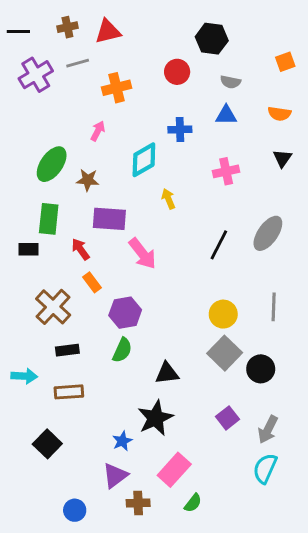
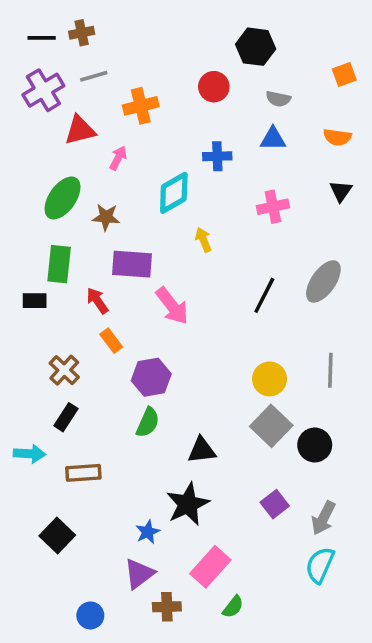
black line: (18, 31) -> (42, 38), moved
red triangle: (108, 31) -> (80, 130), moved
brown cross: (53, 307) -> (64, 370), size x0.7
black rectangle: (67, 350) -> (66, 417), moved, turned -50

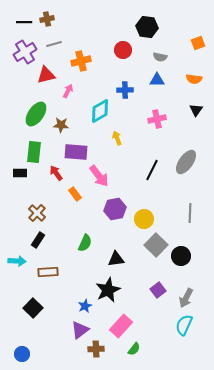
orange rectangle: (111, 341) -> (75, 194), moved
purple hexagon: (151, 377) -> (115, 209), moved
yellow circle: (269, 379) -> (144, 219), moved
blue circle: (90, 615) -> (22, 354), moved

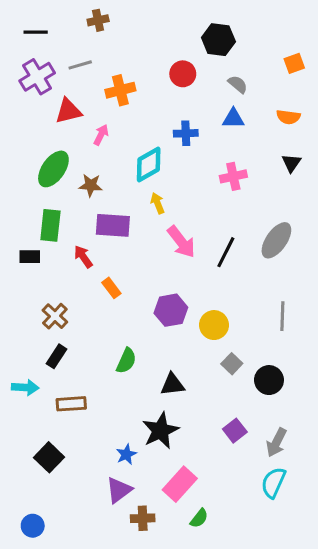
brown cross: (47, 19) -> (98, 20), moved
gray semicircle: (160, 57) -> (238, 84), turned -152
yellow arrow: (117, 138) -> (158, 203), moved
pink arrow: (99, 176) -> (181, 242), moved
gray square: (156, 245) -> (232, 364), size x0.6

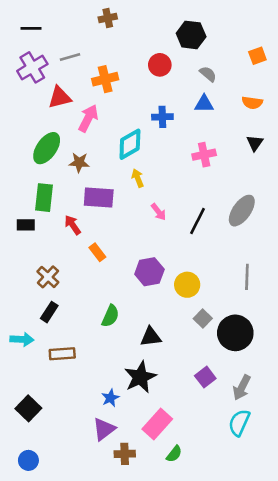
brown cross: (98, 20) -> (108, 18), moved
pink arrow: (101, 135) -> (88, 118), size x1.5
pink arrow: (181, 242) -> (159, 212), size x0.6
black circle: (269, 380) -> (235, 333), size x1.4
black square: (49, 457) -> (28, 408), moved

